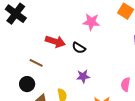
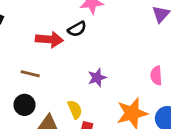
black semicircle: (79, 48) -> (77, 29), moved, turned -48

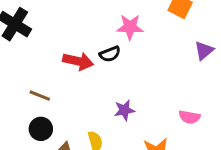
brown line: (30, 74) -> (40, 96), moved
pink semicircle: (156, 76) -> (189, 117), turned -84

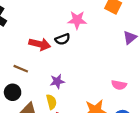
brown line: (40, 96) -> (21, 69), moved
purple star: (124, 110) -> (57, 81), moved

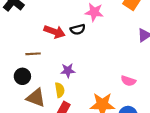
brown line: (21, 69) -> (33, 54), turned -32

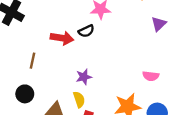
brown line: (33, 54) -> (33, 61), moved, turned -64
black circle: (22, 76) -> (25, 94), moved

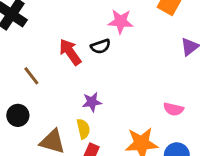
red arrow: (62, 38) -> (70, 52), turned -140
brown line: (33, 61) -> (31, 76), turned -56

